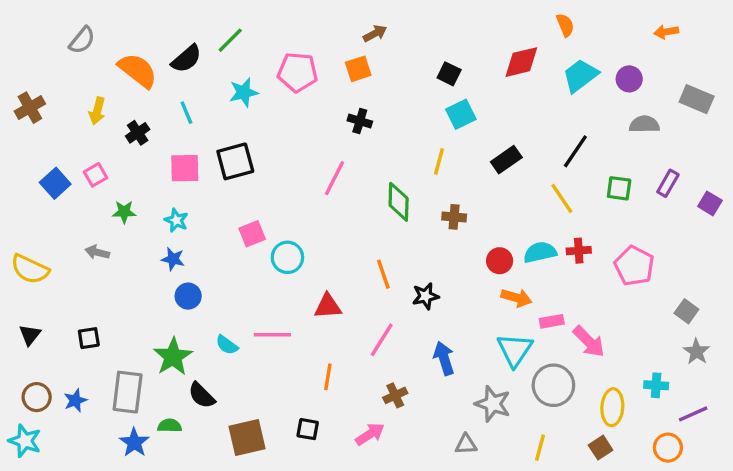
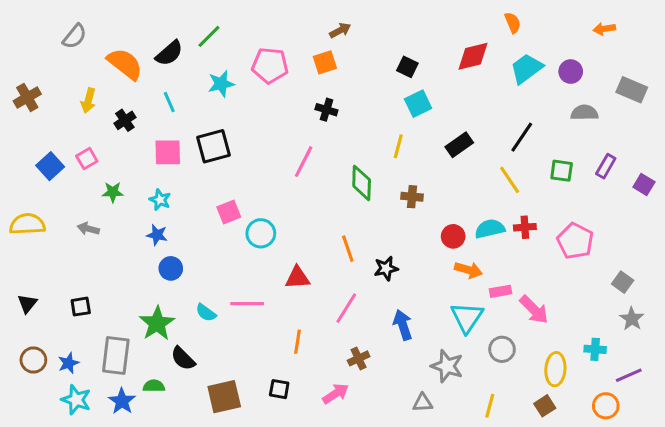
yellow semicircle: (30, 269) -> (27, 224), moved, turned 152
gray circle: (553, 385) -> (502, 349), size x0.7
cyan star: (25, 441) -> (76, 400), moved

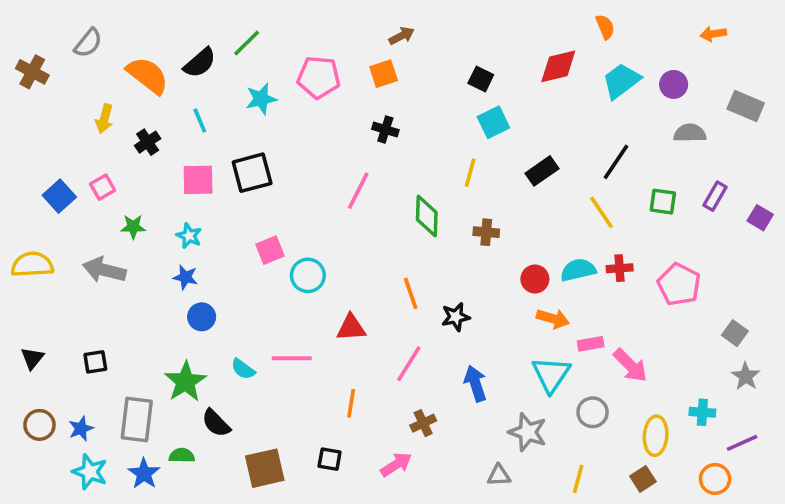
brown cross: (27, 97) -> (32, 72), moved, turned -32
gray arrow: (88, 229) -> (104, 270), size x1.6

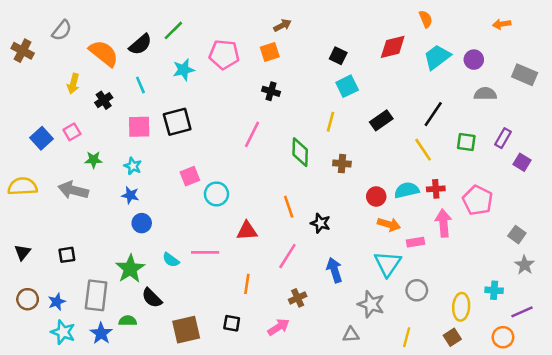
purple square: (760, 218) -> (522, 162), moved
black star: (456, 317) -> (320, 223), turned 30
pink arrow: (630, 365) -> (443, 223), moved, turned -140

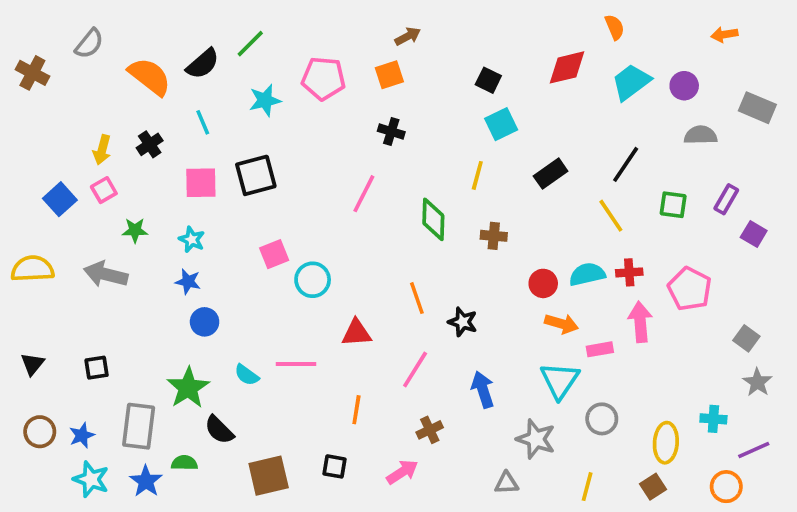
yellow arrow: (73, 84) -> (102, 150), moved

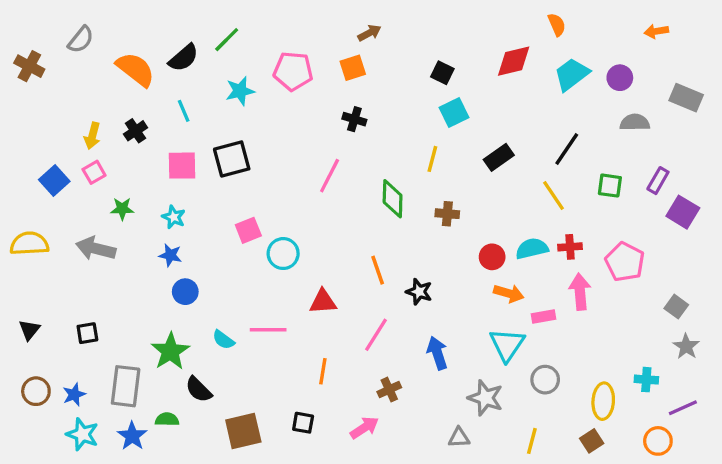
purple square: (754, 234) -> (683, 212), size x1.4

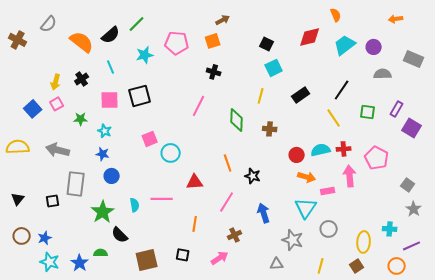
green star: (122, 209) -> (81, 119), moved
cyan semicircle: (223, 340) -> (135, 205), turned -136
gray rectangle: (126, 386) -> (76, 184), moved

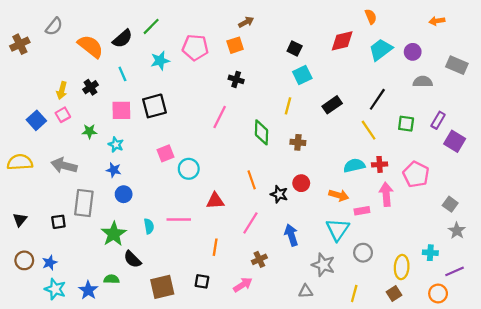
brown cross: (18, 40) -> (20, 44), turned 36
red circle: (297, 155) -> (301, 183), moved

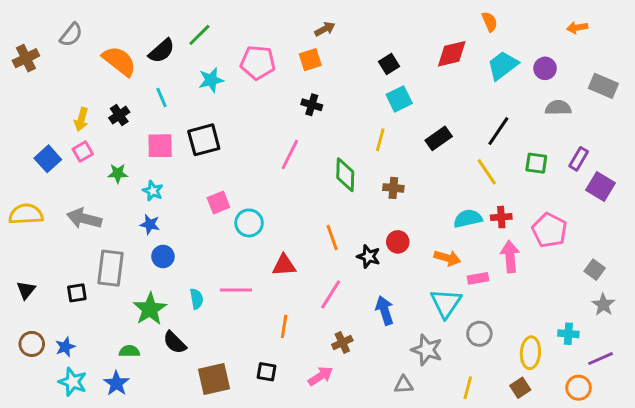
black square: (295, 49) -> (389, 64), turned 32
green semicircle: (111, 279) -> (129, 351), moved

